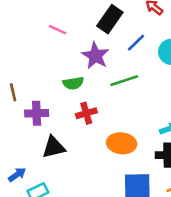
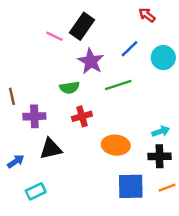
black rectangle: (110, 19) -> (82, 26), moved
blue arrow: (17, 175) -> (16, 161), moved

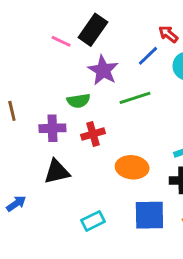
red arrow: (147, 15) -> (168, 34), moved
purple cross: (34, 116) -> (52, 128), moved
blue arrow: (16, 161) -> (16, 204), moved
cyan rectangle: (36, 191) -> (93, 221), moved

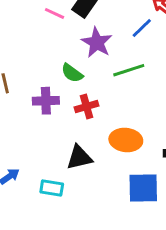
green semicircle: (78, 101) -> (72, 73), turned 45
black triangle: (57, 172) -> (79, 157), moved
cyan rectangle: (93, 221) -> (52, 188), moved, turned 35

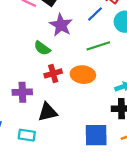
green line: (129, 70) -> (98, 46), moved
purple cross: (46, 101) -> (22, 92), moved
orange ellipse: (126, 140) -> (83, 75), moved

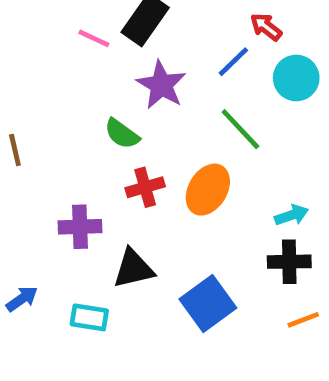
green line: (98, 46) -> (240, 129), turned 65
orange ellipse: (83, 75) -> (208, 190), turned -65
blue square: (96, 135) -> (208, 303), moved, turned -35

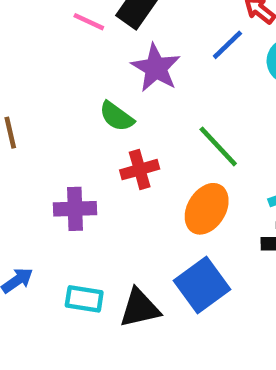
green line: (240, 129) -> (218, 146), moved
orange ellipse: (208, 190) -> (207, 209), moved
black triangle: (133, 269) -> (140, 308), moved

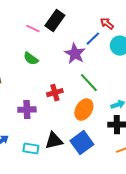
purple star: (156, 68) -> (75, 54), moved
green semicircle: (117, 116) -> (31, 59), moved
black triangle: (140, 308) -> (54, 141), moved

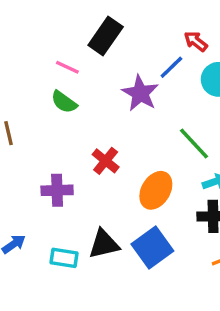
pink line: (33, 29) -> (67, 67), moved
green line: (89, 83) -> (194, 144), moved
red cross: (55, 93) -> (106, 161), turned -35

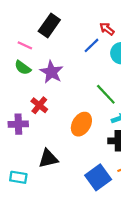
purple star: (140, 93) -> (52, 72), moved
red cross: (106, 161) -> (39, 105), moved
blue square: (152, 247) -> (98, 177), moved
cyan rectangle: (64, 258) -> (18, 177), moved

